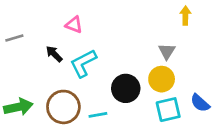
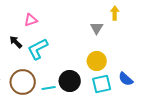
pink triangle: (74, 25) -> (31, 20), turned -40
gray triangle: (167, 51) -> (97, 28), moved
black circle: (126, 88) -> (70, 81), moved

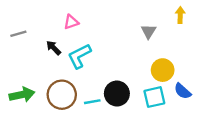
yellow arrow: (115, 13) -> (180, 15), moved
yellow circle: (97, 61) -> (163, 70), moved

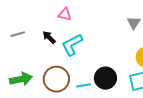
pink triangle: (71, 22) -> (65, 14), turned 32
gray line: (18, 34) -> (18, 34), moved

